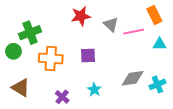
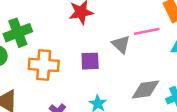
gray triangle: (111, 24) -> (121, 44), moved

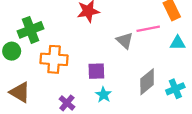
purple square: (90, 61) -> (96, 71), moved
gray diamond: (145, 89) -> (147, 82), turned -32

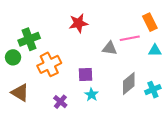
gray triangle: (125, 41) -> (110, 48), turned -35
orange cross: (54, 59) -> (49, 64), turned -30

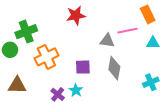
gray diamond: (129, 84) -> (114, 68), moved, turned -40
brown triangle: (20, 93) -> (17, 85), turned -30
cyan star: (92, 95) -> (76, 90), moved

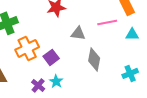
gray triangle: (107, 41) -> (78, 33), moved
purple square: (83, 67) -> (51, 57), moved, turned -35

